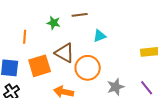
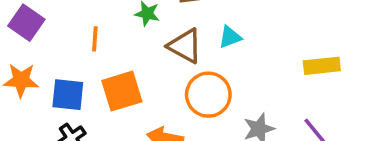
brown triangle: (65, 53) -> (185, 46), moved

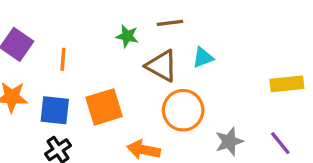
orange line: (95, 39) -> (63, 59), moved

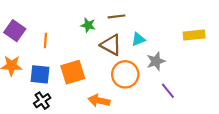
yellow rectangle: (287, 84) -> (194, 35), moved
gray star: (229, 142) -> (156, 61), moved
purple line: (280, 143) -> (168, 91), moved

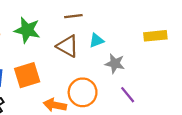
green star: (88, 25) -> (27, 30), moved, size x1.6
gray star: (156, 61) -> (115, 64), turned 30
orange circle: (125, 74) -> (83, 92), moved

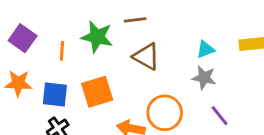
brown line: (73, 16) -> (135, 20), moved
cyan triangle: (96, 40) -> (205, 49), moved

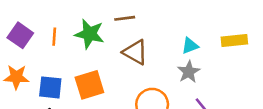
orange line: (62, 51) -> (54, 37), moved
gray star: (204, 78) -> (189, 72), turned 30

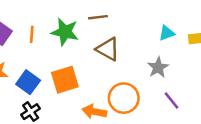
cyan triangle: (190, 46) -> (167, 33), moved
blue square: (50, 87) -> (28, 82), turned 30

